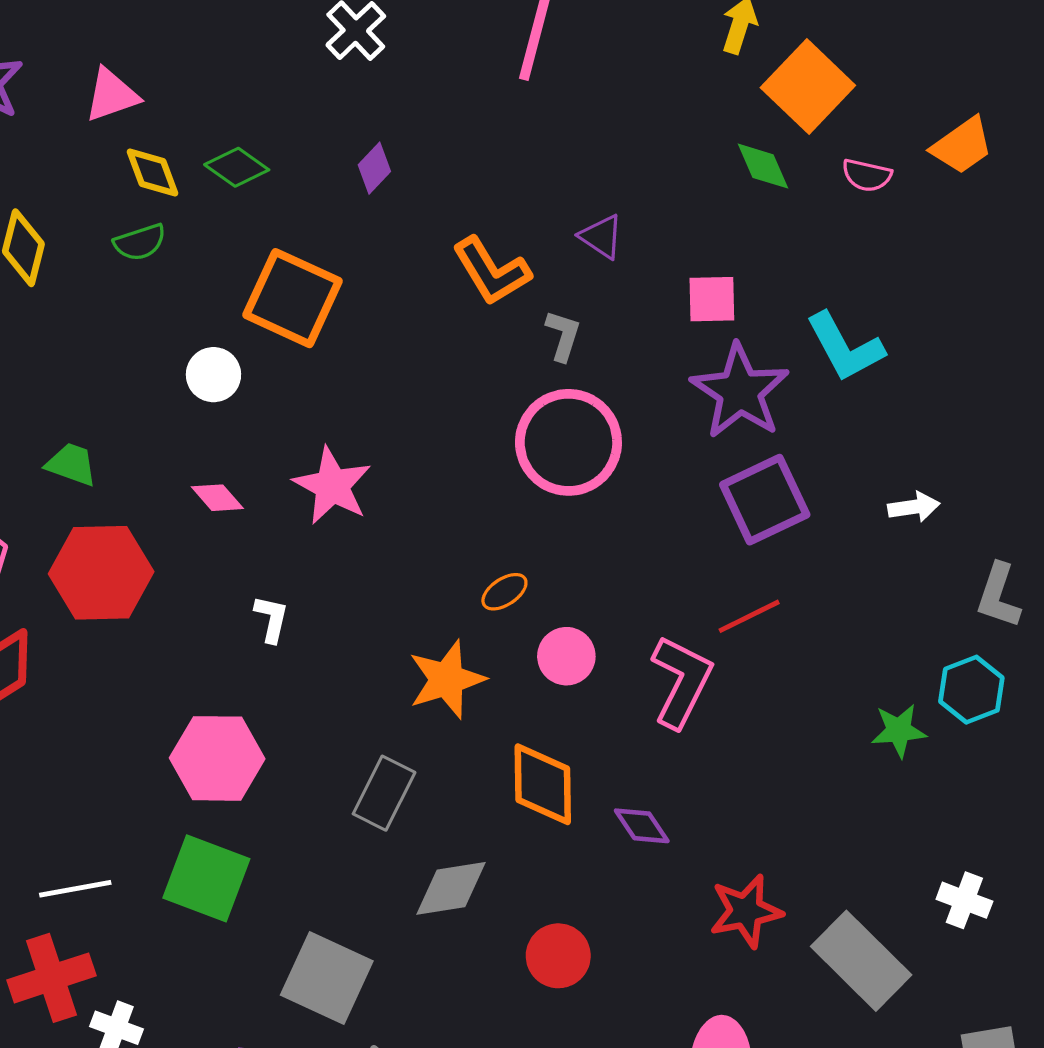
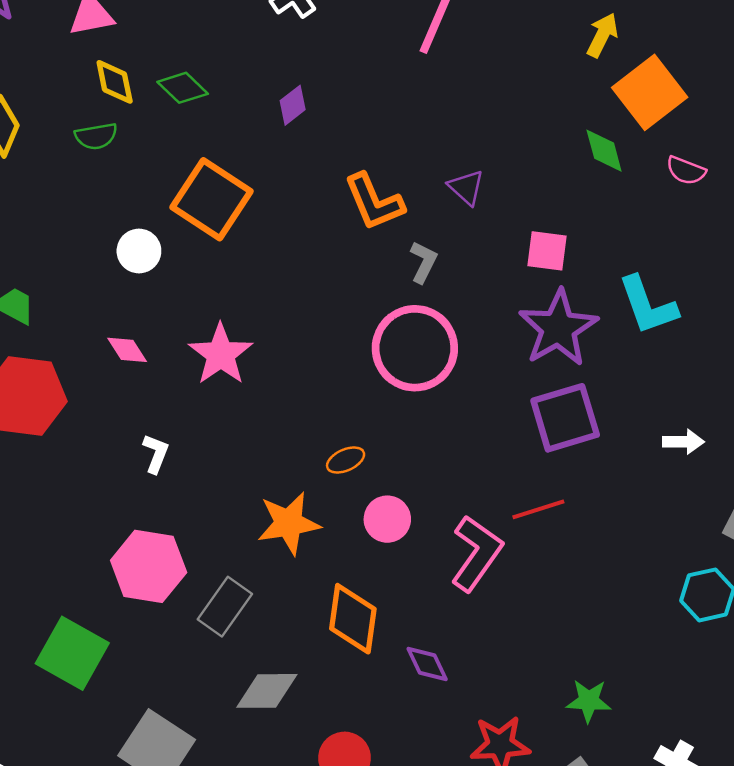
green star: (899, 731) -> (589, 701), moved
pink hexagon: (217, 758) -> (149, 566), moved

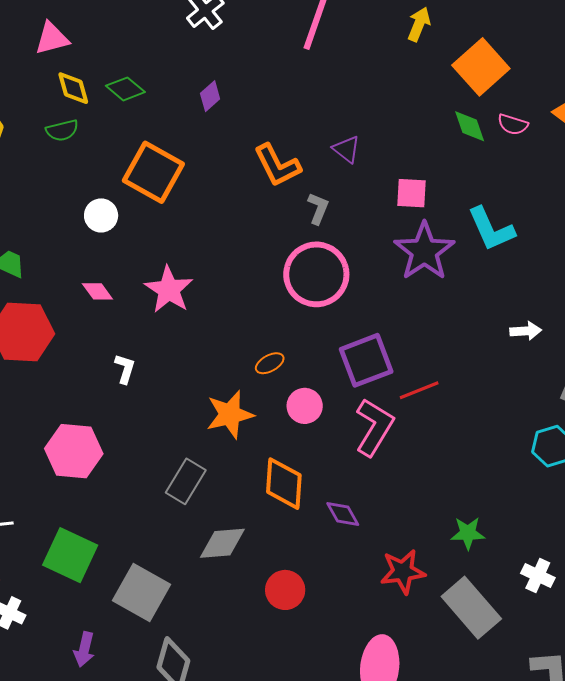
yellow arrow: (602, 35) -> (419, 24), moved
green diamond: (604, 151) -> (470, 126), moved
purple square: (565, 418) -> (366, 360), moved
pink hexagon: (149, 566) -> (74, 451), moved
green square: (72, 653) -> (70, 555), moved

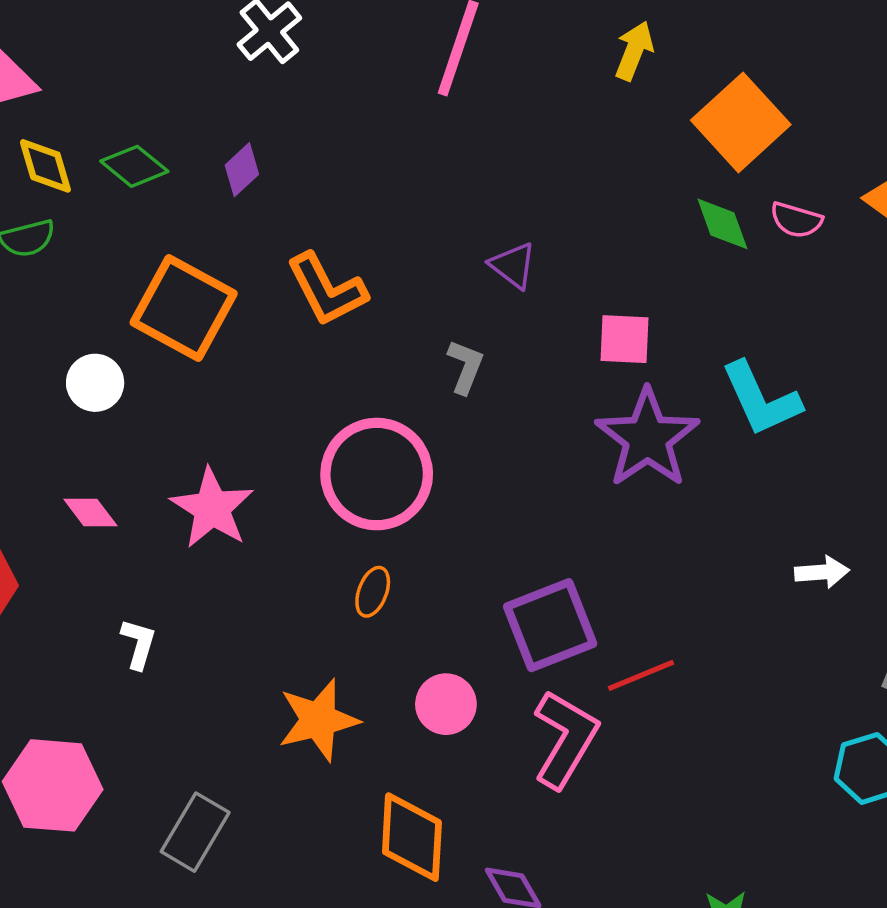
purple diamond: (210, 96) -> (242, 170), moved
orange L-shape: (277, 165) -> (327, 290), moved
pink circle: (316, 274) -> (377, 474), moved
orange ellipse: (270, 363) -> (373, 592), moved, turned -40
gray rectangle: (186, 481) -> (195, 832), moved

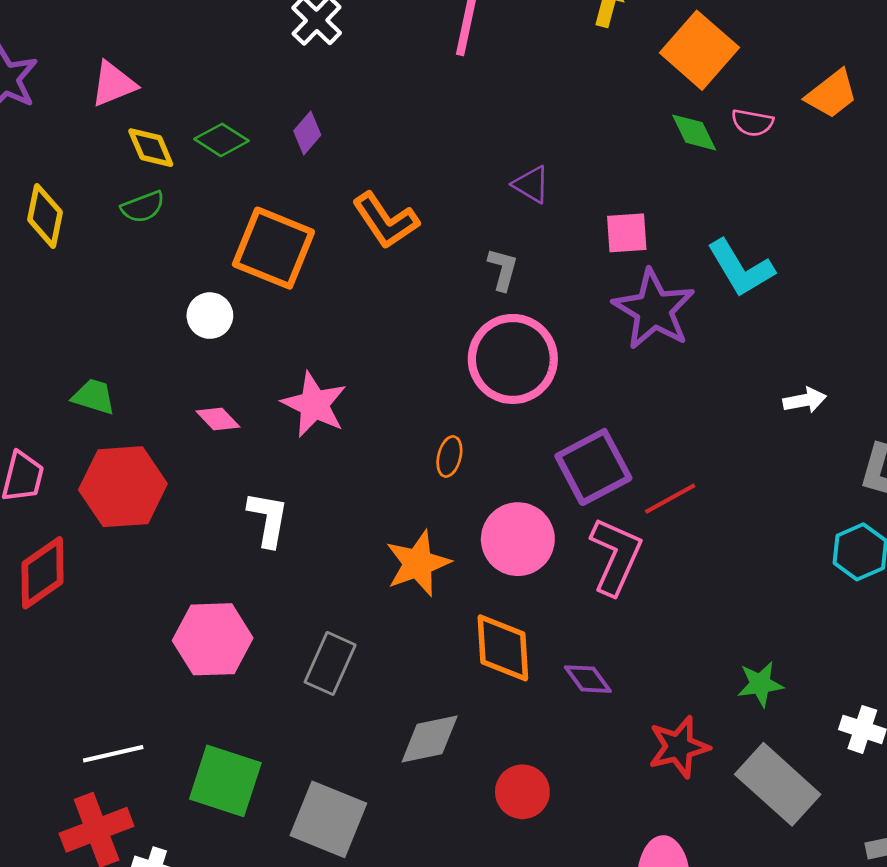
pink circle: (377, 474) -> (513, 359), moved
white L-shape: (139, 644) -> (268, 519), size x1.4
pink circle: (446, 704) -> (518, 539), size x1.5

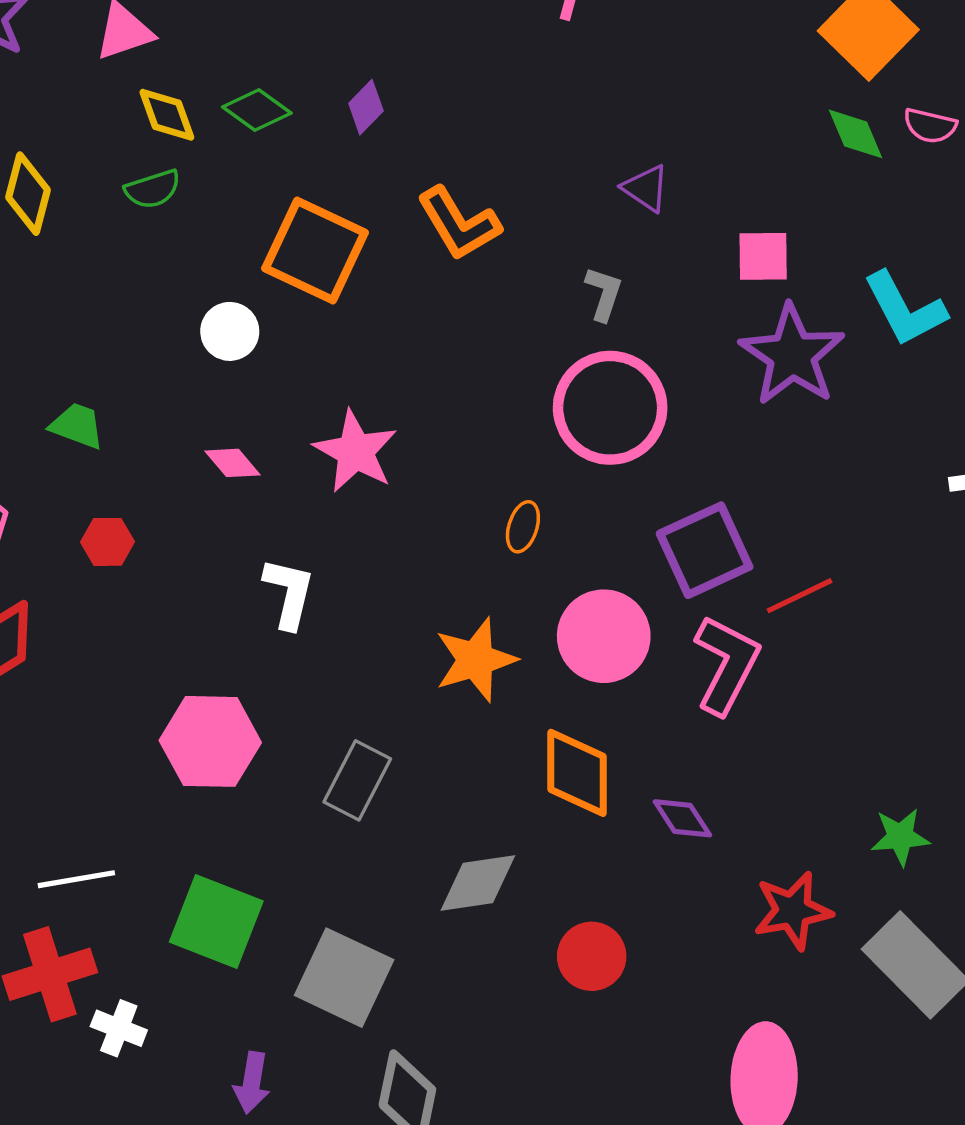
red hexagon: (123, 487) -> (108, 542), size x0.5

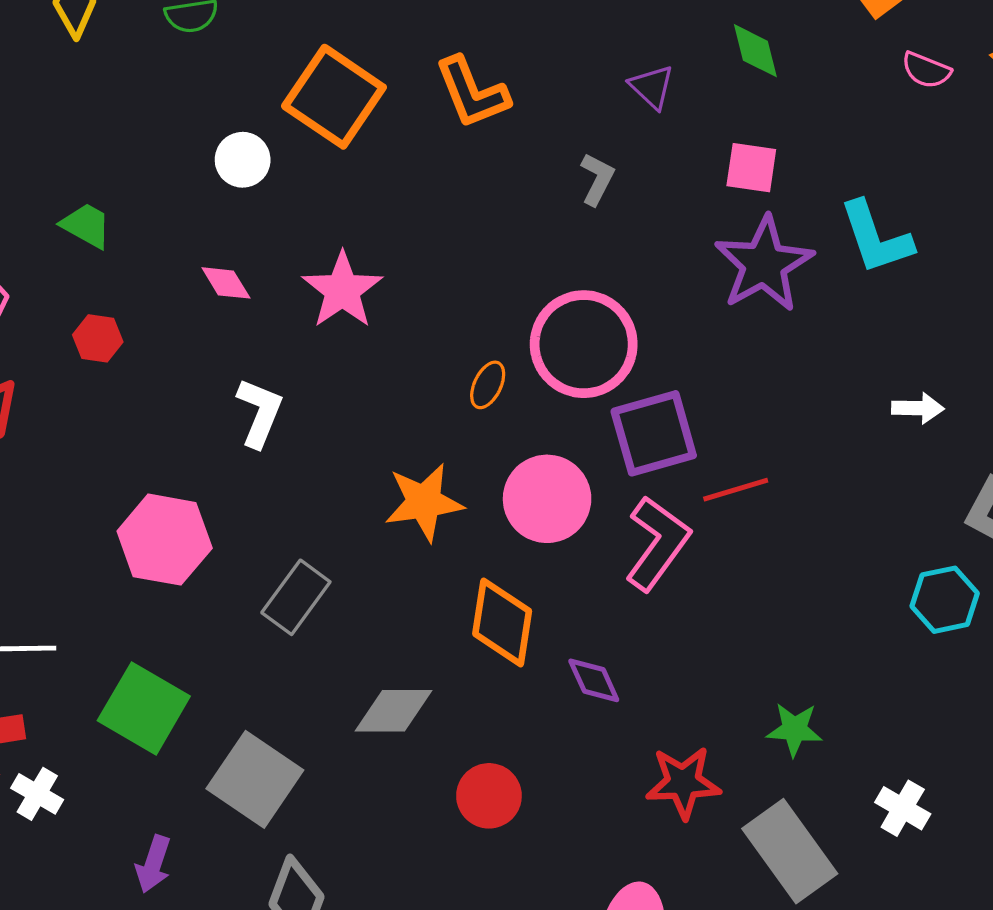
green diamond: (856, 134) -> (755, 51), moved
pink circle: (610, 408) -> (584, 344), moved

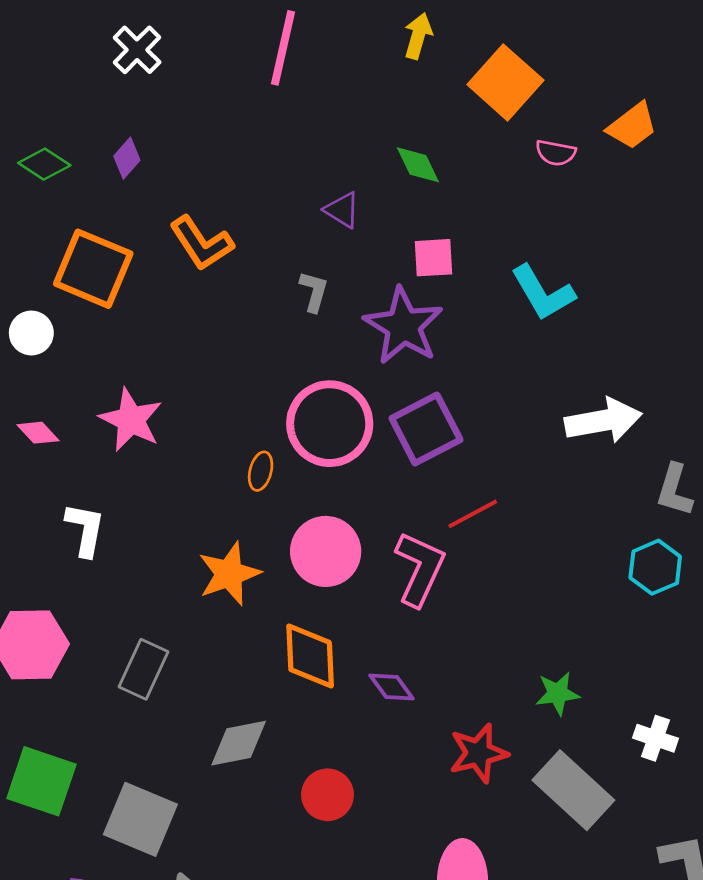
purple star: (764, 264) -> (403, 326), moved
white arrow: (918, 408) -> (603, 421), size x1.8
purple square: (654, 433) -> (426, 429), moved

